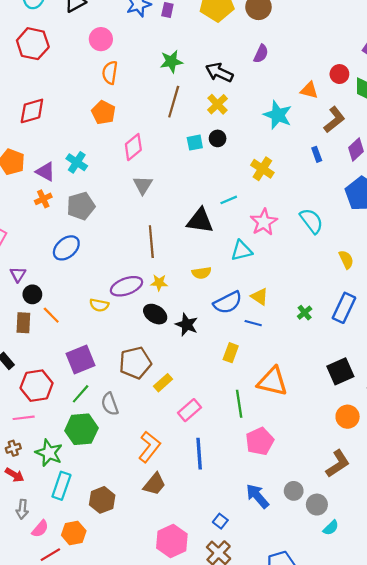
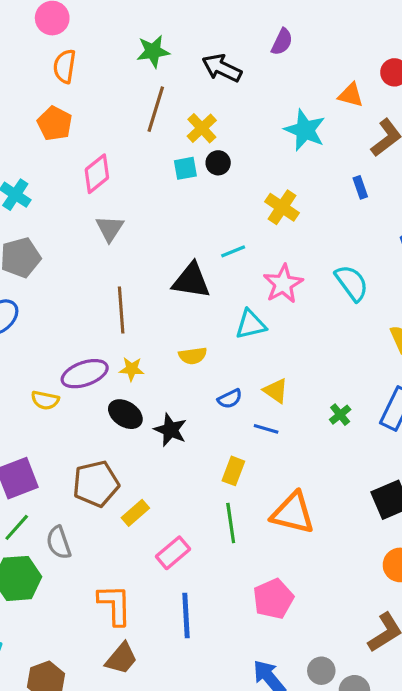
yellow cross: (218, 104) -> (202, 128), moved
blue semicircle: (228, 302) -> (230, 399), size x0.6
green line: (239, 404) -> (231, 523), moved
orange L-shape: (149, 447) -> (115, 605), turned -40

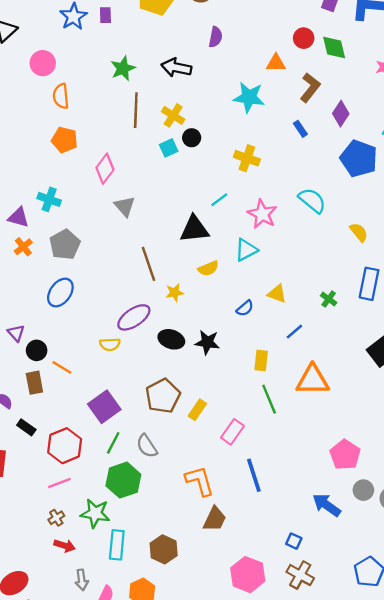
yellow semicircle: (193, 356) -> (208, 268), moved
yellow star: (132, 369) -> (175, 293), moved
blue line: (266, 429) -> (294, 332), moved, turned -42
pink pentagon: (273, 599) -> (345, 455), moved

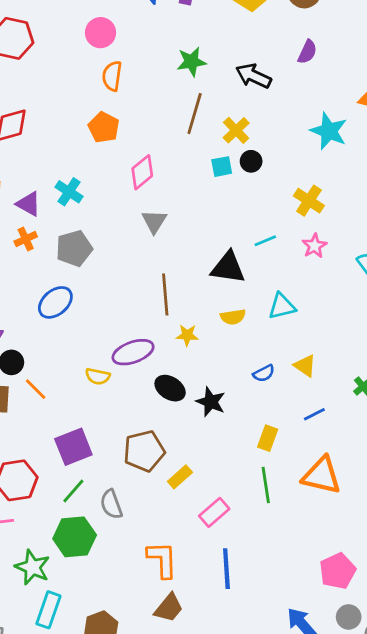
pink star: (262, 214) -> (314, 246), moved, size x0.7

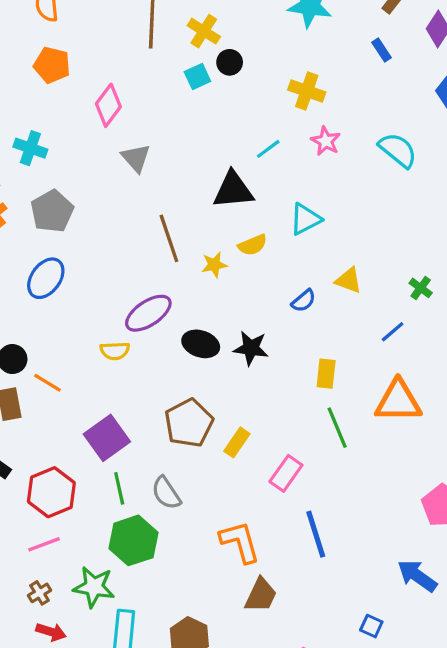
yellow star: (187, 335) -> (214, 265), moved
blue line: (314, 414) -> (393, 332), moved
green line: (73, 491) -> (119, 488), turned -40

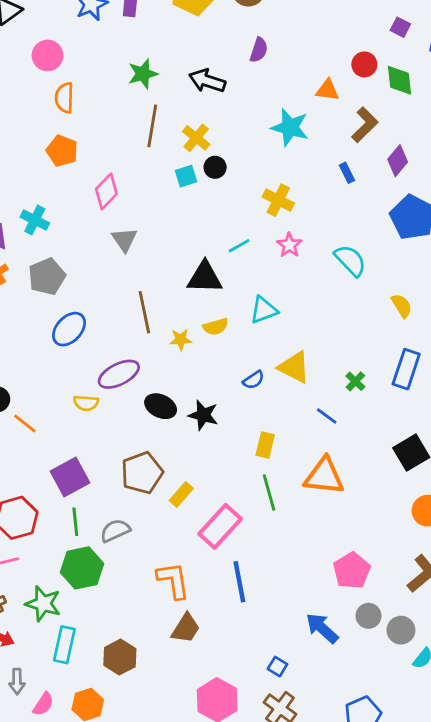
blue ellipse: (46, 278) -> (69, 329), moved
yellow triangle: (349, 280) -> (294, 367), size x1.4
blue line: (393, 332) -> (327, 416), turned 70
pink rectangle: (286, 473) -> (220, 526), size x1.4
gray semicircle: (166, 493) -> (115, 531), turned 92

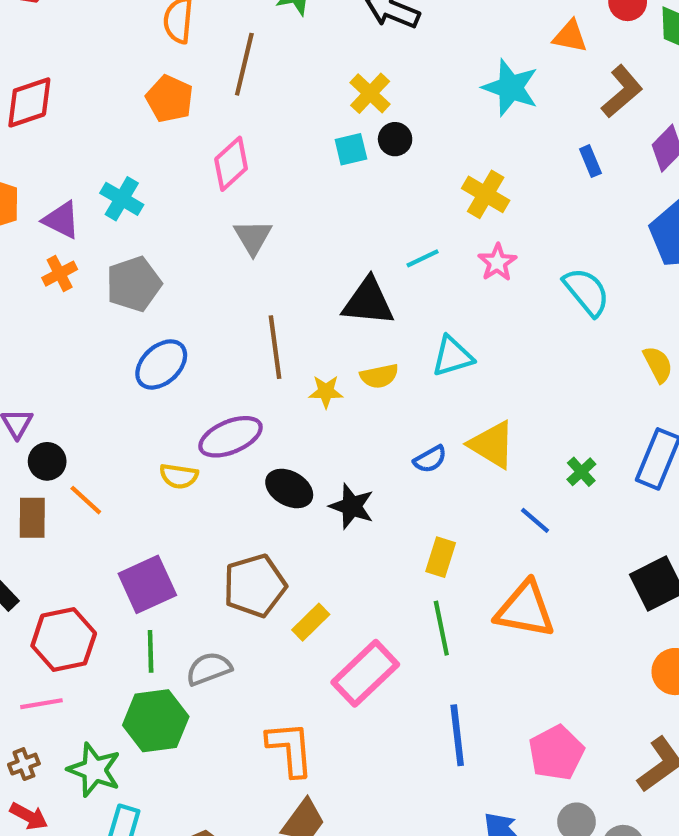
brown line: (152, 126) -> (244, 64), moved
blue line: (239, 582) -> (457, 735), moved

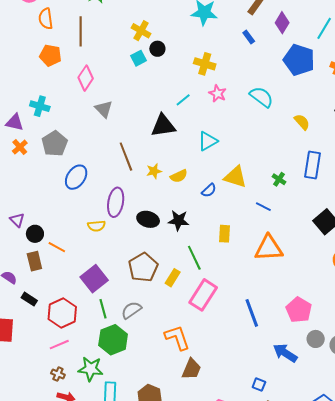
yellow semicircle: (379, 376) -> (179, 176), moved
purple ellipse: (231, 437) -> (116, 202), turned -44
green line: (441, 628) -> (194, 258), moved
brown cross: (24, 764) -> (58, 374), turned -32

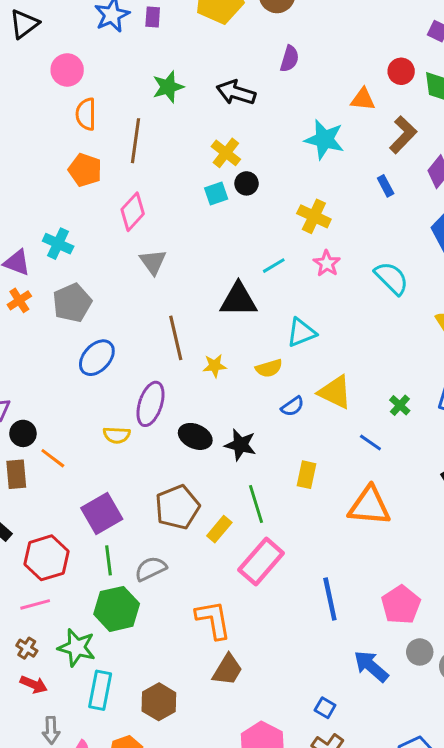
yellow semicircle: (179, 176) -> (269, 368), moved

